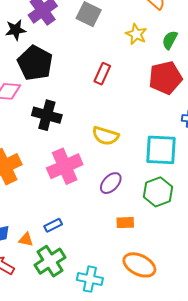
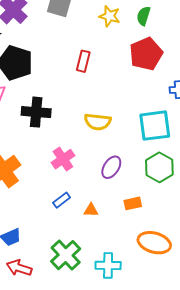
pink cross: (65, 166) -> (63, 159), size x0.7
blue rectangle: (53, 225) -> (62, 200), moved
orange triangle: (26, 239) -> (91, 210), moved

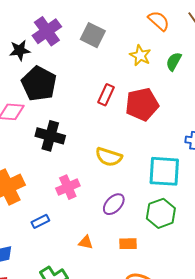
red pentagon: (146, 54) -> (142, 104), moved
blue rectangle: (62, 200) -> (40, 221), moved

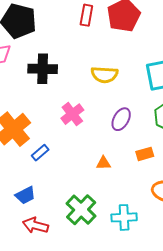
blue rectangle: (40, 221) -> (40, 153), moved

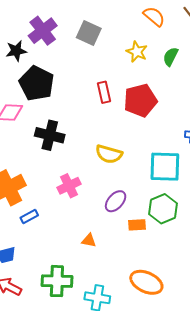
red rectangle: (86, 15) -> (104, 92), turned -35
orange rectangle: (145, 154) -> (137, 225), moved
green cross: (81, 210) -> (57, 281), turned 36

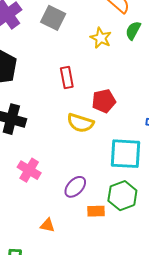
green semicircle: (171, 57) -> (133, 31), moved
red pentagon: (140, 100) -> (104, 101), moved, size x0.7
yellow semicircle: (109, 154) -> (80, 123), moved
pink cross: (69, 186) -> (29, 170), turned -35

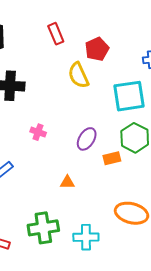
yellow semicircle: (80, 123) -> (79, 75), turned 60
pink cross: (29, 170) -> (38, 132), size x0.7

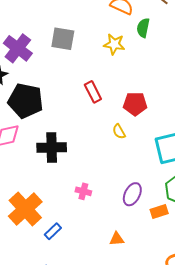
red pentagon: (97, 49) -> (135, 104), turned 30
yellow semicircle: (79, 75) -> (119, 131), size x0.6

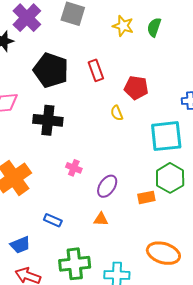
green semicircle: (143, 28) -> (154, 27), moved
black pentagon: (26, 101) -> (51, 70), moved
purple ellipse: (132, 194) -> (107, 186), moved
blue rectangle: (53, 231) -> (53, 220), moved, turned 60

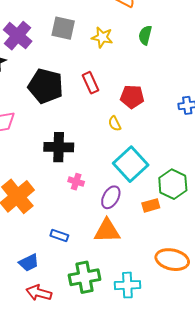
yellow star: (123, 26) -> (102, 37), moved
black cross: (48, 120) -> (59, 147), moved
cyan square: (166, 136) -> (131, 164), moved, turned -32
orange triangle: (101, 219) -> (107, 231), size x1.8

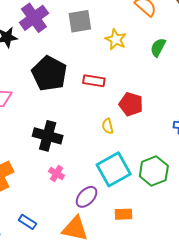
gray square: (63, 28) -> (80, 21), turned -35
red rectangle: (91, 83) -> (94, 81), turned -70
green hexagon: (173, 184) -> (154, 171), moved

